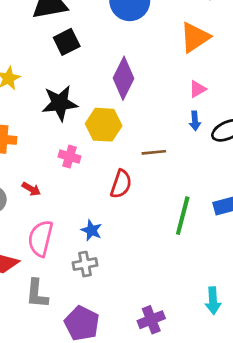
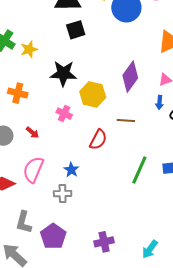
purple diamond: (124, 78) -> (130, 77), moved
gray L-shape: (37, 294) -> (24, 222), moved
cyan arrow: (213, 301) -> (150, 249), moved, turned 30

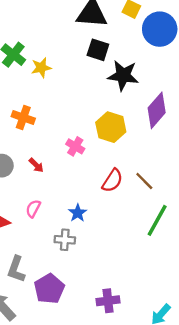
black square: (76, 30) -> (98, 50), turned 30
black star: (63, 73) -> (123, 75), moved
brown line: (126, 120) -> (144, 181), moved, turned 36
pink semicircle: (33, 170) -> (33, 209), size x0.6

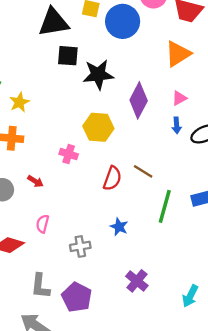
yellow star: (41, 68) -> (19, 102), moved
blue star: (78, 213) -> (119, 227), moved
purple cross: (108, 301) -> (137, 281), moved, turned -30

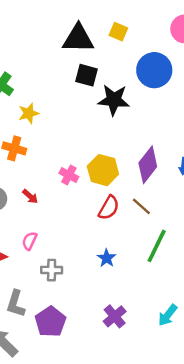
blue circle: (123, 21) -> (154, 70), moved
purple diamond: (139, 100) -> (148, 165), moved
yellow hexagon: (98, 127) -> (103, 170), moved
gray cross: (80, 246) -> (52, 270), moved
cyan arrow: (190, 296) -> (168, 315), moved

